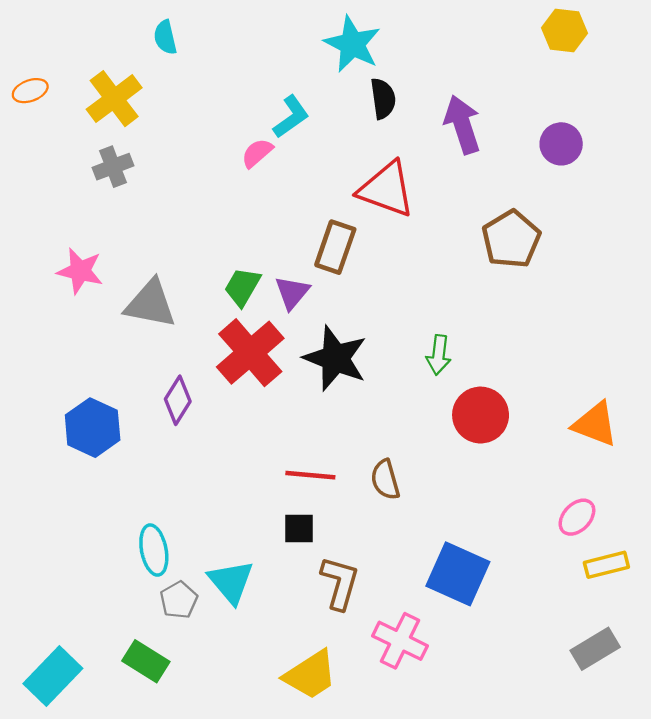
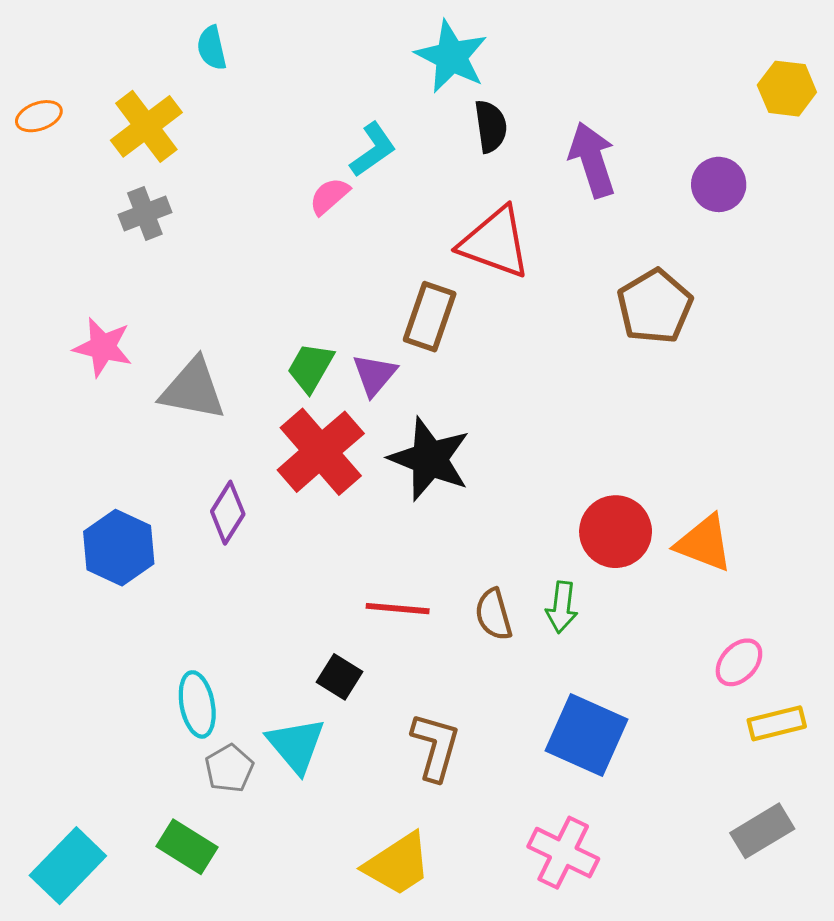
yellow hexagon: (564, 30) -> (787, 89), moved
green arrow: (439, 355) -> (562, 607), moved
orange triangle: (595, 424) -> (704, 543), moved
black square: (299, 528) -> (340, 677), moved, turned 32
pink cross: (400, 641) -> (563, 853), moved

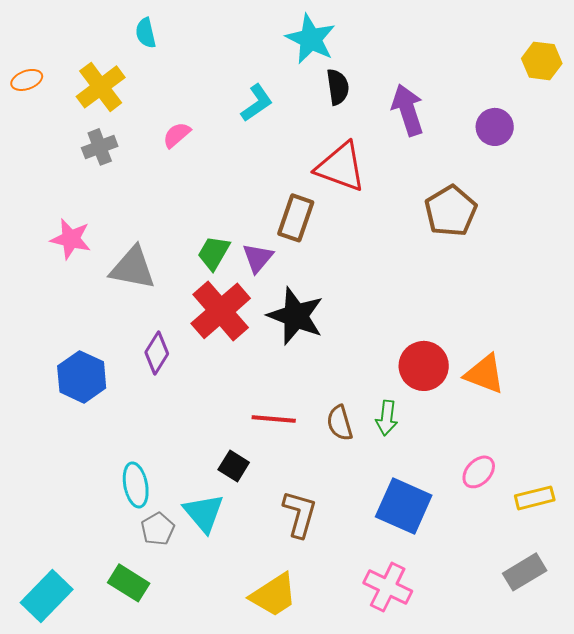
pink semicircle: (329, 196) -> (177, 135), moved
pink ellipse: (739, 662) -> (479, 472), moved

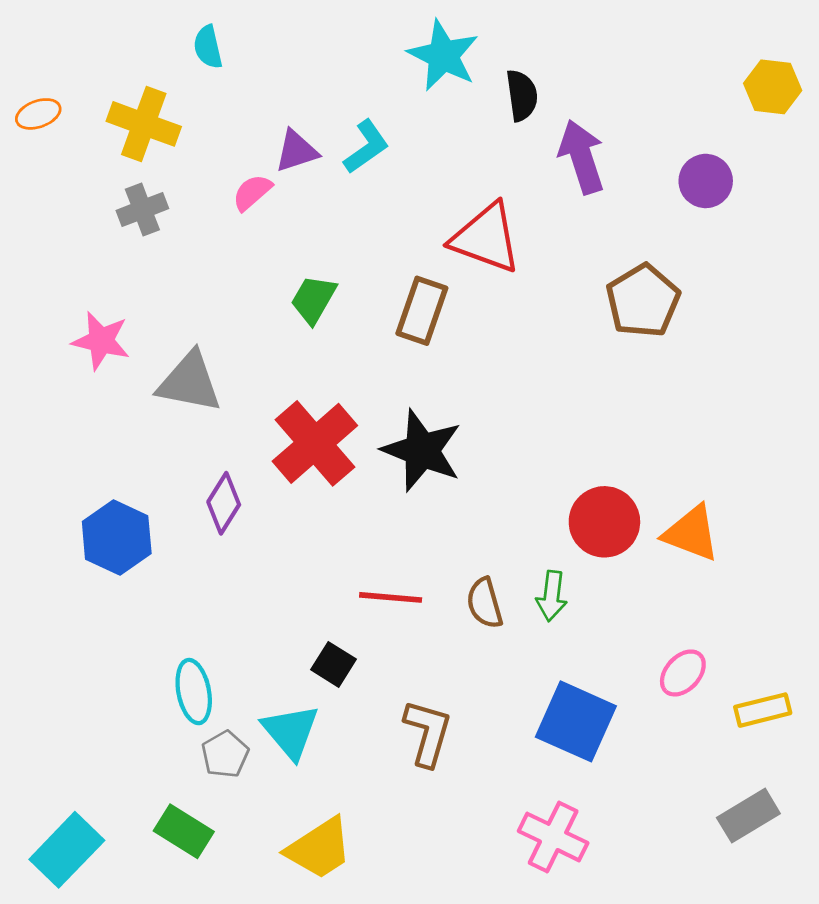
yellow cross: (101, 87) -> (144, 124), turned -33
black semicircle: (338, 87) -> (522, 95), moved
green trapezoid: (214, 253) -> (313, 299), moved
purple triangle: (258, 258) -> (296, 151), moved, turned 32
yellow trapezoid: (274, 595) -> (319, 848), moved

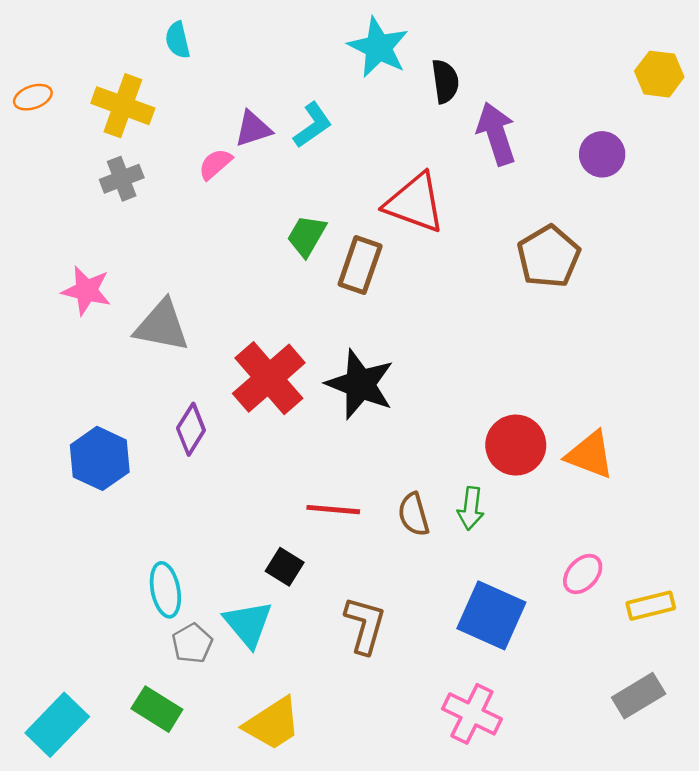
green trapezoid: (313, 299) -> (307, 236), moved

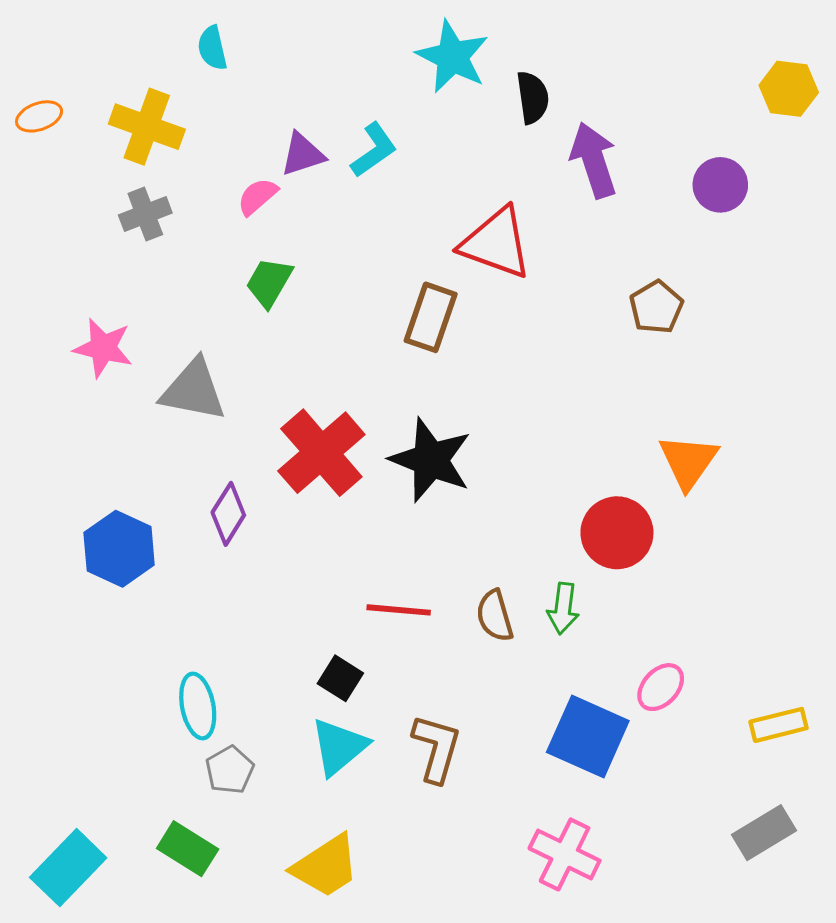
green trapezoid: (307, 236) -> (269, 282), moved
brown pentagon: (549, 257) -> (656, 307), size x0.7
orange triangle: (590, 455) -> (688, 461), moved, turned 44
pink ellipse: (583, 574) -> (661, 687), moved
cyan triangle: (248, 624) -> (339, 747), moved, turned 30

